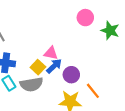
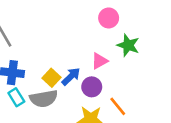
green star: (110, 31) -> (128, 45), moved
pink triangle: (51, 53) -> (100, 61), moved, turned -40

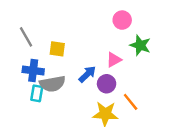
yellow square: (51, 78) -> (57, 49), moved, turned -35
cyan rectangle: (16, 97) -> (37, 93), turned 42
gray semicircle: (44, 99) -> (52, 84), moved

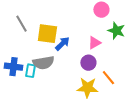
yellow square: (57, 49) -> (47, 34), size x1.5
blue cross: (33, 71) -> (13, 67), moved
blue arrow: (87, 74) -> (62, 44), moved

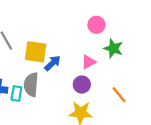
gray semicircle: (43, 63) -> (31, 85), turned 105
orange line: (108, 78) -> (119, 95), moved

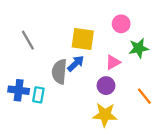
green star: (113, 48) -> (139, 48), turned -30
yellow square: (36, 52) -> (83, 39), moved
gray semicircle: (31, 85) -> (59, 72), moved

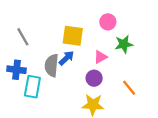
blue cross: (19, 90) -> (17, 70), moved
cyan rectangle: (38, 95) -> (32, 87), size x1.5

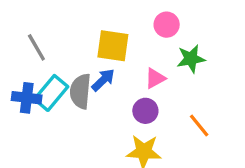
cyan rectangle: (32, 87) -> (51, 93), moved, turned 30

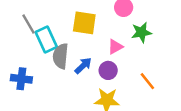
blue arrow: (103, 80) -> (83, 66), moved
cyan rectangle: (51, 93) -> (46, 40), moved, turned -65
blue cross: (27, 98) -> (21, 79), moved

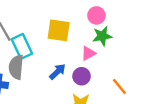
green star: (141, 32) -> (102, 36), moved
gray semicircle: (61, 56) -> (16, 67), moved

